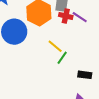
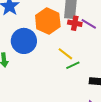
green line: (62, 58) -> (73, 65), turned 32

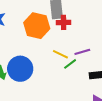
purple line: (89, 24) -> (82, 52), moved, turned -35
blue circle: (24, 41) -> (20, 69), moved

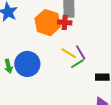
red cross: (64, 22) -> (65, 22), moved
purple line: (82, 52) -> (81, 52), moved, turned 70

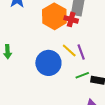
blue circle: (27, 64) -> (48, 63), moved
green line: (77, 64) -> (82, 75), moved

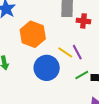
orange hexagon: (54, 16) -> (33, 34), moved
red cross: (71, 19) -> (83, 21), moved

